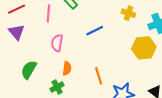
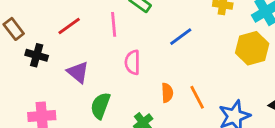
purple triangle: (17, 32) -> (78, 72), moved
orange semicircle: (67, 68) -> (167, 93), moved

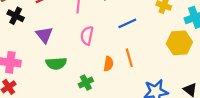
orange line: (197, 97) -> (129, 58), moved
green semicircle: (100, 106) -> (56, 63), turned -126

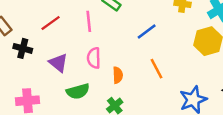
pink semicircle: (87, 36) -> (94, 58), moved
orange semicircle: (109, 64) -> (118, 75), moved

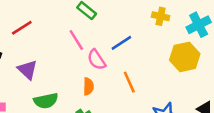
pink line: (89, 21) -> (76, 40), moved, turned -30
pink semicircle: (94, 58) -> (96, 60), moved, turned -36

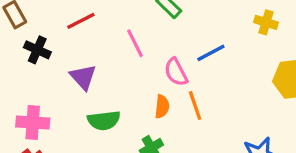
pink line: (76, 40) -> (135, 43), moved
orange line: (129, 82) -> (195, 105), moved

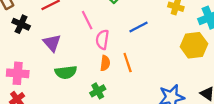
pink semicircle: (176, 72) -> (102, 40), moved, turned 36

